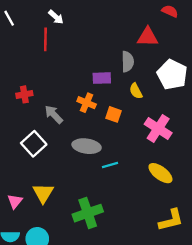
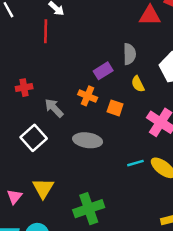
red triangle: (148, 37) -> (150, 16), moved
purple rectangle: (102, 78) -> (103, 71), turned -30
cyan line: (110, 165) -> (135, 163), moved

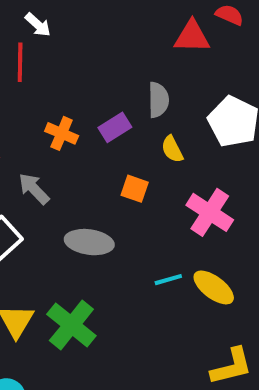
orange cross: (88, 96) -> (62, 133), moved
green cross: (89, 209) -> (71, 325), moved, turned -32

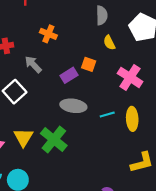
purple rectangle: (115, 127) -> (69, 75), moved
gray ellipse: (89, 242) -> (73, 106), moved
yellow ellipse: (214, 287) -> (132, 119), turned 50

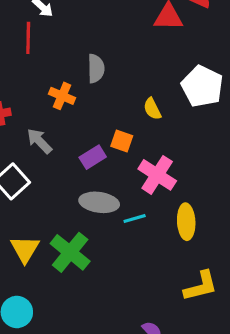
gray semicircle: (102, 15) -> (96, 69), moved
pink cross: (130, 77) -> (157, 175), moved
cyan line: (107, 114) -> (135, 218), moved

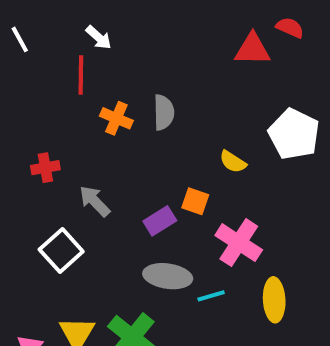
orange cross: (62, 96) -> (116, 118), moved
yellow semicircle: (152, 109) -> (233, 162), turned -30

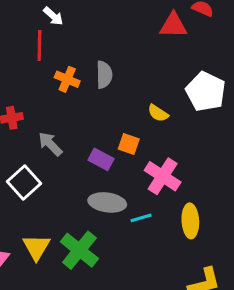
purple rectangle: (160, 221) -> (101, 159), turned 60

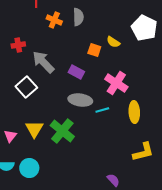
gray arrow: (50, 144) -> (43, 62), size x1.4
orange square: (129, 144) -> (94, 50), moved

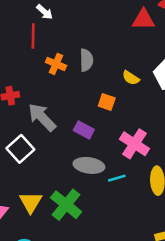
yellow semicircle: (113, 42) -> (131, 78), moved

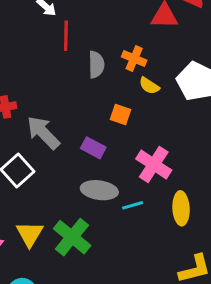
red line: (33, 36) -> (66, 36), moved
orange cross: (56, 64) -> (134, 59), moved

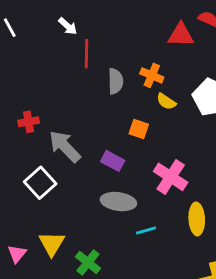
cyan line: (133, 205) -> (146, 231), moved
green cross: (72, 237) -> (88, 262), moved, size x0.7

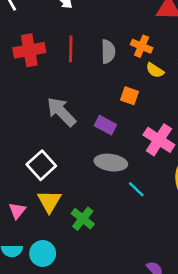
red line: (87, 54) -> (71, 49), moved
red cross: (29, 122) -> (29, 50), moved, size x1.6
white square: (40, 183) -> (41, 165), moved
cyan line: (146, 231) -> (136, 189), turned 60

